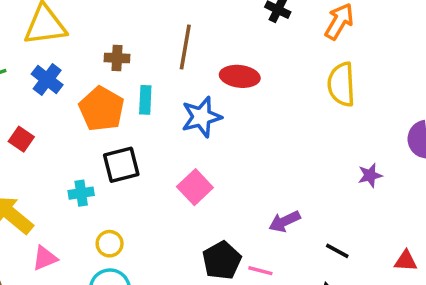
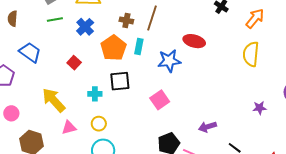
brown line: (185, 47) -> (152, 18), moved
red square: (21, 139) -> (74, 63), moved
yellow circle: (110, 244) -> (99, 124), moved

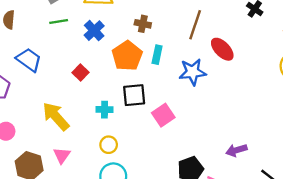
brown line: (152, 18) -> (195, 25), moved
red ellipse: (194, 41) -> (222, 49), turned 30
pink square: (160, 100) -> (163, 115), moved
pink triangle: (69, 128) -> (62, 155), moved, turned -42

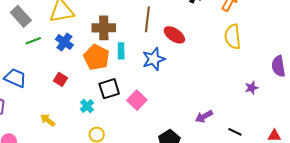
brown cross: (143, 24) -> (104, 28), size x1.6
cyan cross: (105, 110) -> (87, 106), turned -32
yellow arrow: (56, 116) -> (48, 120), size x0.6

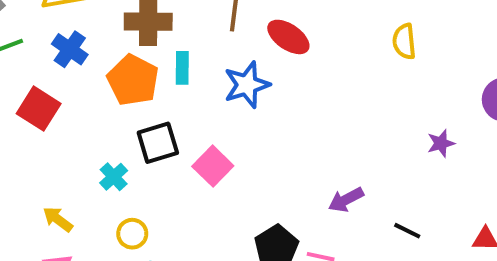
yellow semicircle: (233, 37) -> (404, 41), size x0.7
red square: (60, 79) -> (39, 109), moved, size x1.5
yellow arrow: (48, 120) -> (58, 219), moved

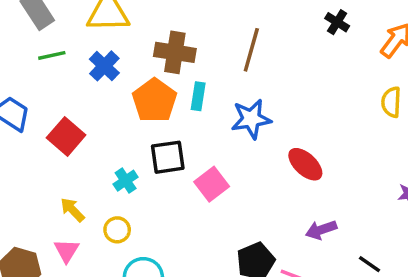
red ellipse: (288, 37) -> (305, 164), moved
red square: (39, 109) -> (66, 136), moved
yellow circle: (132, 234) -> (117, 230), moved

